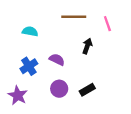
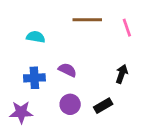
black arrow: (87, 46) -> (122, 74), moved
blue cross: (29, 66) -> (34, 78), turned 30
purple star: (18, 95) -> (21, 112), turned -30

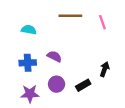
black arrow: (122, 74) -> (105, 69), moved
purple star: (21, 112) -> (30, 94), moved

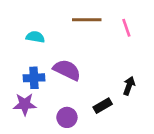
purple semicircle: (54, 56) -> (67, 70), size x1.5
purple circle: (57, 84) -> (67, 117), moved
purple star: (30, 94) -> (25, 104), moved

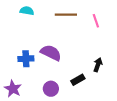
cyan semicircle: (35, 37) -> (27, 11), moved
purple star: (25, 104) -> (13, 89), moved, turned 30

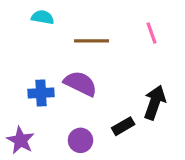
brown line: (66, 15) -> (92, 41), moved
black arrow: (98, 65) -> (155, 102), size x1.5

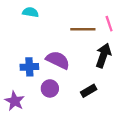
brown line: (92, 41) -> (83, 29), moved
black arrow: (155, 102) -> (103, 55), moved
purple circle: (80, 140) -> (50, 88), moved

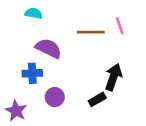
black arrow: (103, 55) -> (113, 77), moved
purple semicircle: (58, 60) -> (49, 48), moved

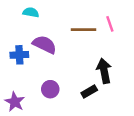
blue cross: (32, 73) -> (19, 55), moved
black arrow: (113, 77) -> (104, 71), turned -30

